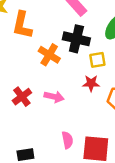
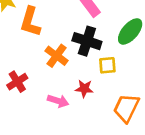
red star: (91, 83) -> (84, 89), moved
red cross: (22, 97) -> (17, 82), moved

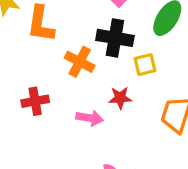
red cross: (17, 82) -> (35, 101), turned 30

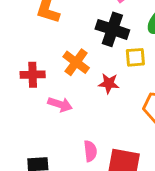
orange cross: (80, 62) -> (76, 62), moved
pink arrow: (90, 118) -> (60, 104), moved

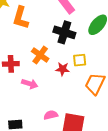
yellow square: (135, 57) -> (80, 60), moved
pink semicircle: (90, 151) -> (51, 115), turned -96

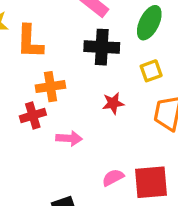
orange cross: (40, 55) -> (50, 87), moved, turned -30
yellow square: (80, 60) -> (151, 71), moved

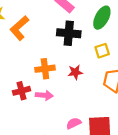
orange L-shape: (30, 42) -> (19, 28), turned 45
orange cross: (50, 87) -> (45, 69), moved
red cross: (33, 115) -> (22, 91), moved

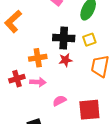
black cross: (69, 33) -> (64, 38), moved
pink semicircle: (74, 123) -> (59, 101), moved

